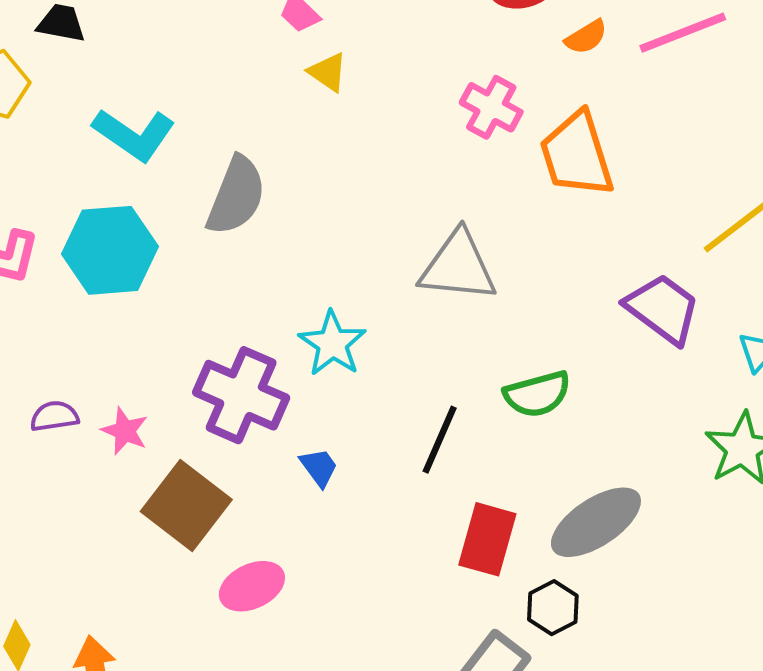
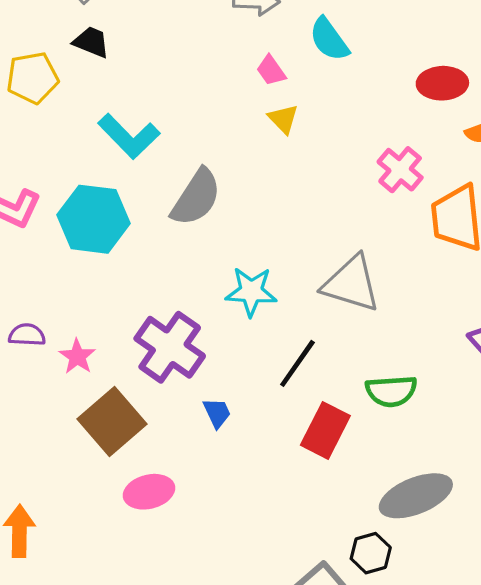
cyan star: (332, 344) -> (251, 292), moved, turned 30
black line: (440, 440) -> (297, 363), moved
red rectangle: (487, 539) -> (325, 430), moved

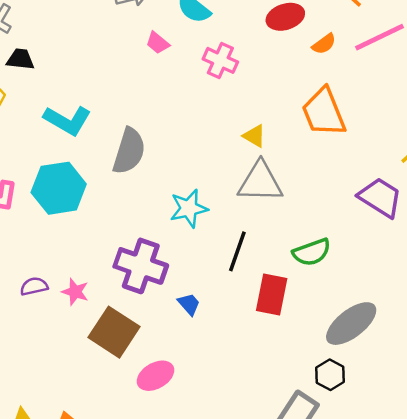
yellow triangle: (283, 119) -> (254, 136), moved
pink cross: (400, 170) -> (220, 60), moved

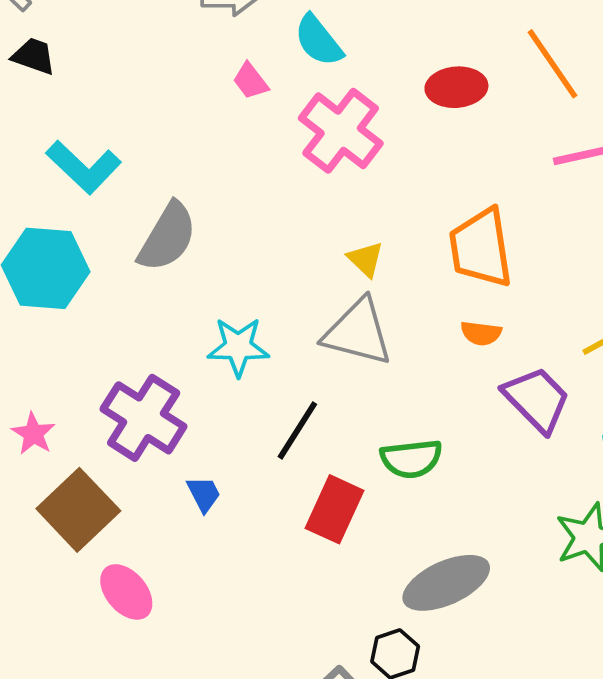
orange semicircle: (324, 44) -> (481, 333), moved, turned 30
pink cross: (220, 60) -> (341, 131), size x1.5
pink ellipse: (155, 376) -> (126, 592), turned 66

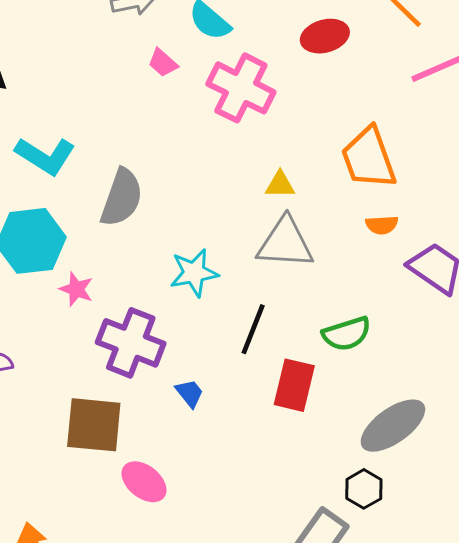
yellow triangle: (366, 259) -> (280, 185), turned -32
pink star: (33, 434) -> (76, 289), moved
brown square: (78, 510) -> (94, 425), turned -30

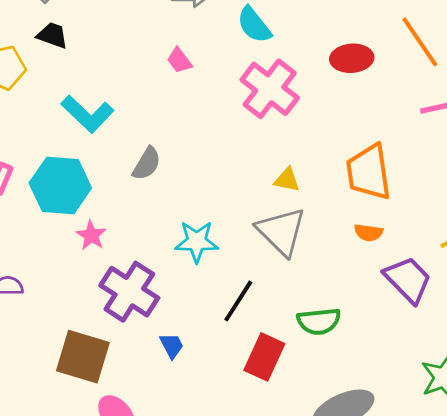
pink trapezoid: (163, 63) -> (179, 60), moved
gray semicircle: (122, 198) -> (147, 164), size x0.7
gray triangle: (285, 243) -> (281, 232), turned 30

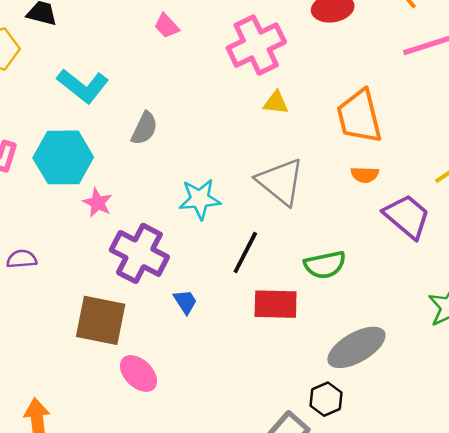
pink cross: (270, 89) -> (256, 45), turned 32
yellow triangle: (287, 180) -> (276, 103), moved
red rectangle: (264, 357) -> (276, 304), turned 72

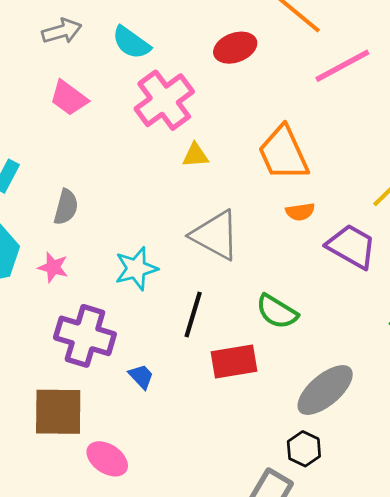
pink trapezoid: (167, 26) -> (69, 98), size x1.4
pink star: (98, 203) -> (53, 267), moved
green semicircle: (325, 265) -> (277, 312), turned 54

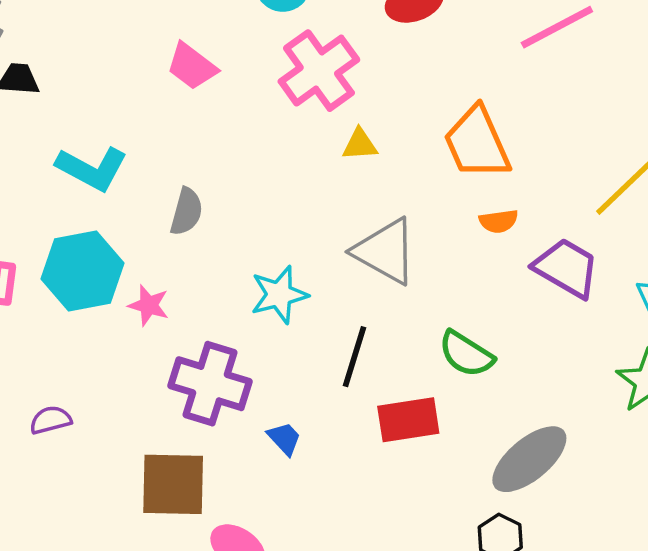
pink star: (53, 267) -> (149, 305), moved

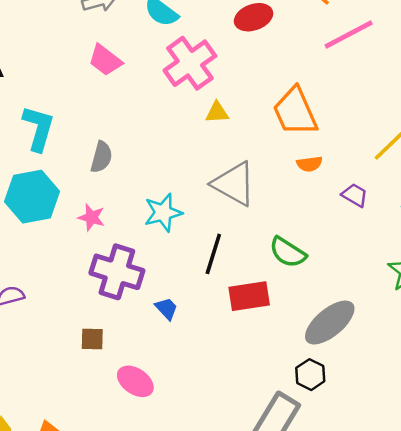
cyan L-shape: (92, 168) -> (38, 128), turned -102
purple trapezoid: (566, 268) -> (355, 195), size x0.6
pink star: (149, 305) -> (91, 217), moved
brown square: (173, 484) -> (92, 339), size x0.5

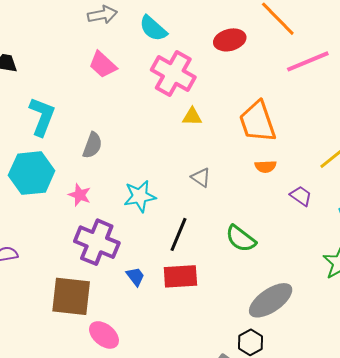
pink cross: (190, 63) -> (173, 74), turned -30
gray triangle: (234, 184) -> (201, 177), size x0.5
red rectangle: (249, 296) -> (180, 276), moved
brown square: (92, 339) -> (71, 296), size x2.0

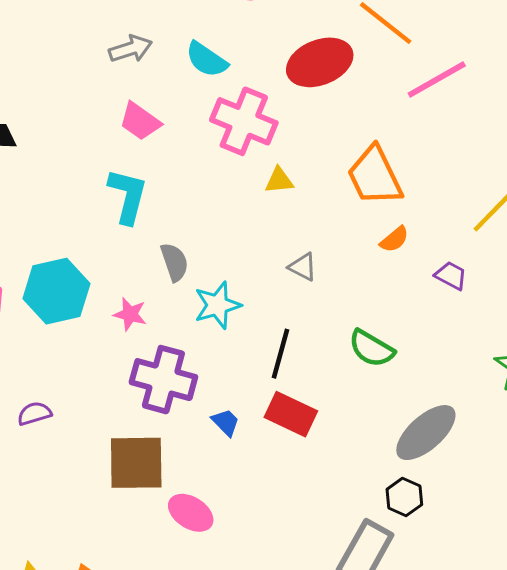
red ellipse: (230, 40) -> (320, 62), size x1.4
cyan L-shape: (42, 117) -> (128, 196), moved
gray semicircle: (92, 145) -> (174, 262), moved, turned -32
orange semicircle: (266, 166) -> (394, 239), turned -30
red rectangle: (180, 276) -> (291, 414), turned 36

